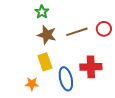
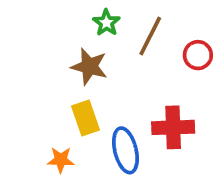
green star: (42, 12) -> (106, 23), moved
brown line: (77, 32) -> (150, 36), moved, turned -45

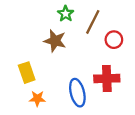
red circle: (198, 55) -> (114, 40), moved
yellow rectangle: (85, 118) -> (27, 73), moved

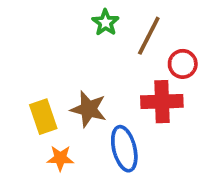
brown star: (55, 41) -> (89, 109), moved
red cross: (107, 79) -> (162, 102), moved

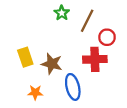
yellow rectangle: (43, 117) -> (25, 57), moved

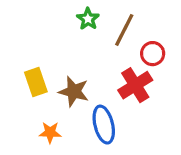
red cross: (95, 59) -> (135, 85), turned -30

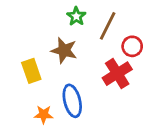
brown star: (74, 91) -> (64, 50), moved
blue ellipse: (104, 125) -> (72, 101), moved

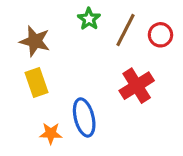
red circle: (132, 46) -> (160, 35), moved
brown star: (64, 50) -> (35, 41), moved

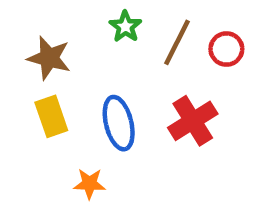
blue ellipse: (84, 117) -> (119, 123), moved
orange star: (51, 133) -> (89, 184), moved

